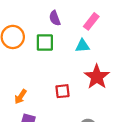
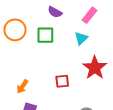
purple semicircle: (55, 18) -> (55, 12), turned -40
cyan triangle: (82, 46) -> (81, 38), turned -40

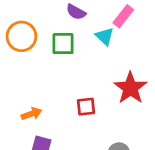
cyan triangle: (81, 38) -> (105, 36), moved, turned -32
orange arrow: (22, 87) -> (32, 114), turned -144

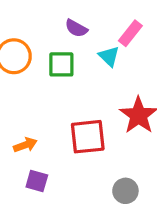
red square: (86, 107) -> (88, 137), size x1.6

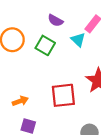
green square: (61, 64) -> (45, 45), turned 30

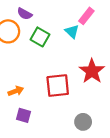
purple semicircle: (55, 20) -> (25, 14), moved

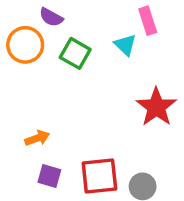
pink rectangle: (86, 16) -> (148, 21), turned -56
red square: (58, 85) -> (99, 176), moved

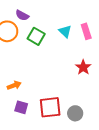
pink rectangle: (148, 21) -> (86, 31), moved
red star: (156, 107) -> (83, 67), size x0.7

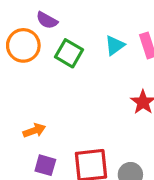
cyan triangle: (65, 31) -> (115, 45), turned 40

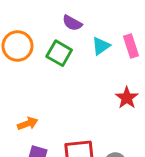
purple semicircle: (47, 20) -> (72, 23), moved

